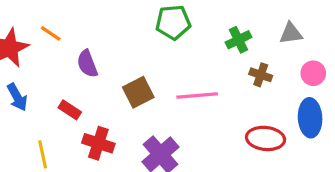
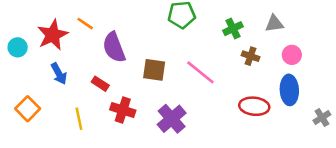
purple semicircle: (87, 64) -> (114, 47), size x1.4
brown square: (138, 92) -> (154, 70), turned 35
pink line: (197, 96) -> (200, 72), turned 44

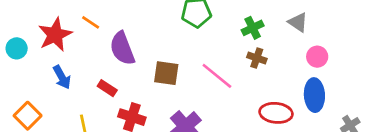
gray triangle: (274, 24) -> (298, 22), turned 42
brown cross: (251, 56) -> (257, 58), moved

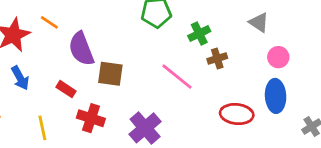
green cross: (253, 28) -> (199, 34), moved
brown cross: (257, 58) -> (217, 58), turned -36
brown square: (166, 73) -> (110, 74), moved

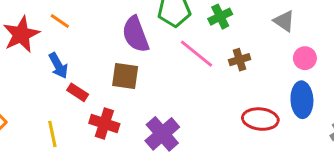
green cross: (199, 34) -> (220, 17), moved
purple semicircle: (81, 49) -> (136, 34), moved
pink line: (177, 77) -> (196, 54), moved
blue arrow: (20, 78) -> (58, 66), moved

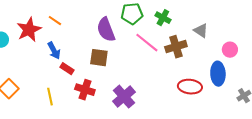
green cross: (220, 17) -> (163, 18), turned -35
gray triangle: (284, 21) -> (201, 31), moved
pink circle: (305, 58) -> (230, 50), moved
brown cross: (240, 60) -> (176, 47), size x1.5

